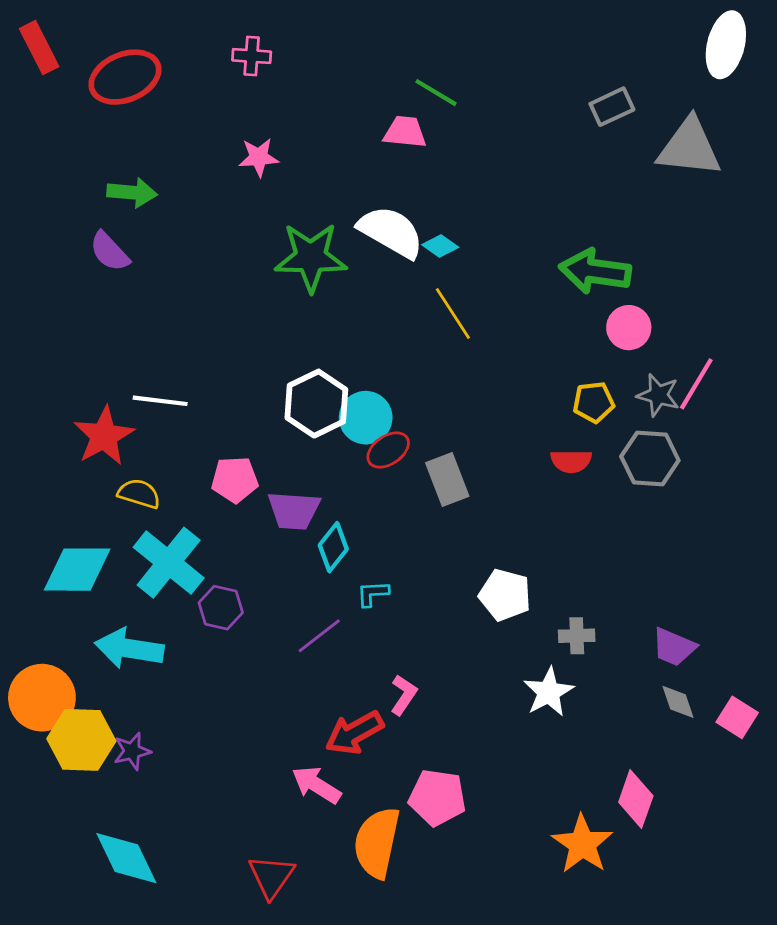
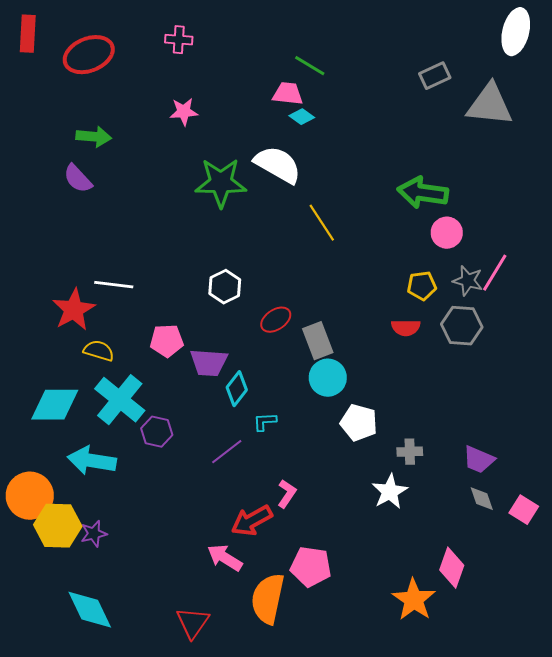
red rectangle: (39, 48) -> (28, 34), turned 30
cyan diamond: (440, 246) -> (302, 117), moved
white hexagon: (316, 404) -> (225, 287), size x0.7
cyan circle: (366, 418) -> (328, 378), moved

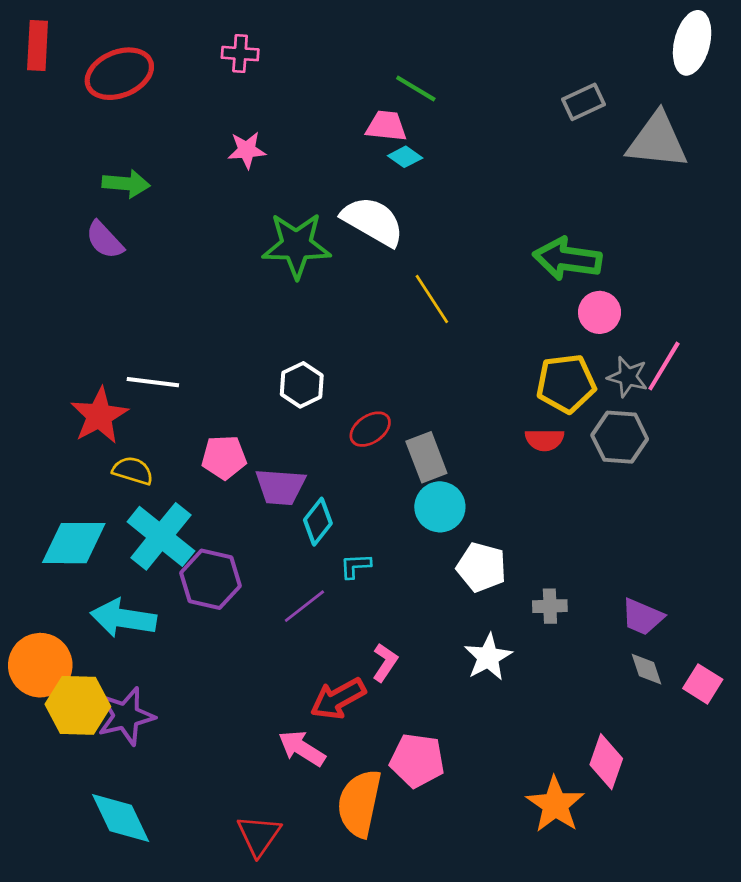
yellow pentagon: (422, 286) -> (566, 383), size x1.5
purple hexagon: (157, 432) -> (211, 579), size x1.4
white star: (390, 492) -> (488, 657), moved
purple star: (94, 534) -> (126, 716), size x1.6

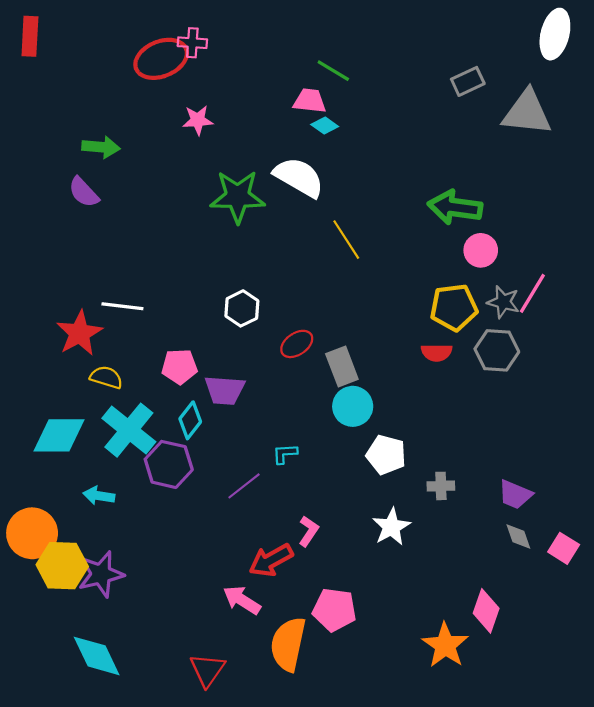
red ellipse: (119, 74) -> (161, 59), moved
cyan diamond: (318, 522) -> (190, 420), moved
cyan arrow: (123, 618) -> (99, 496), size x0.6

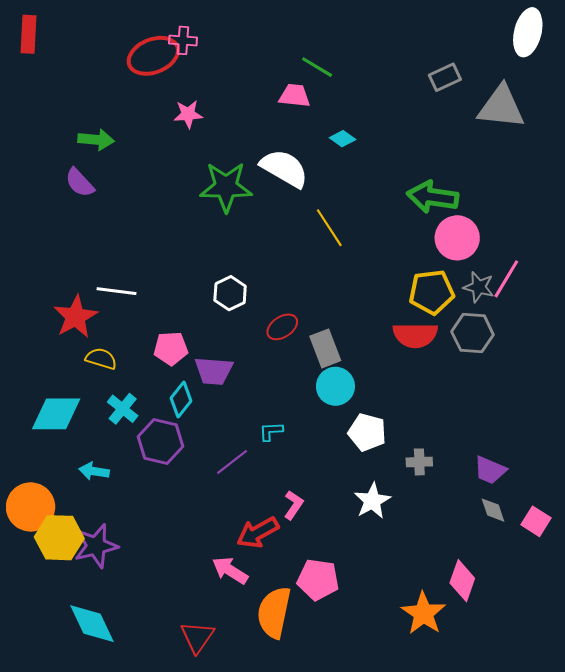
cyan diamond: (325, 126) -> (343, 139), moved
pink circle: (481, 250) -> (457, 238), size x1.4
red semicircle: (437, 353) -> (415, 335), size x1.5
cyan cross: (129, 430) -> (123, 409), size x0.6

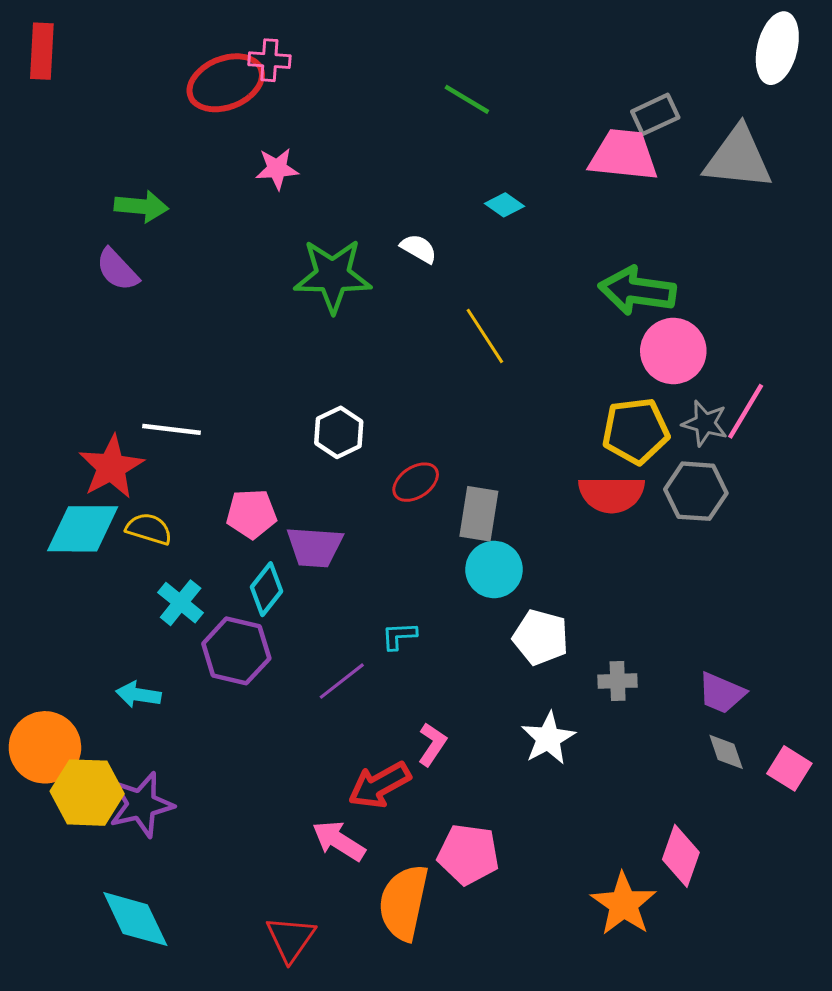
pink trapezoid: (295, 96) -> (624, 155), moved, size x1.5
white semicircle: (284, 168) -> (419, 249), size x0.5
gray rectangle: (325, 348) -> (479, 514), turned 30
cyan diamond: (56, 414) -> (83, 529), moved

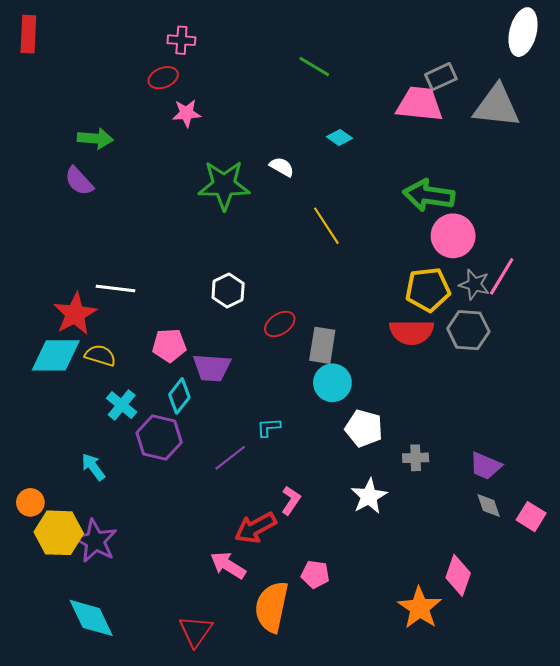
red ellipse: (226, 83) -> (163, 78), moved, size x0.6
cyan arrow: (138, 695) -> (93, 467), turned 44
orange circle: (45, 747) -> (30, 502), size x0.6
purple star: (141, 805) -> (95, 541), turned -30
pink pentagon: (468, 854) -> (315, 574), size x0.7

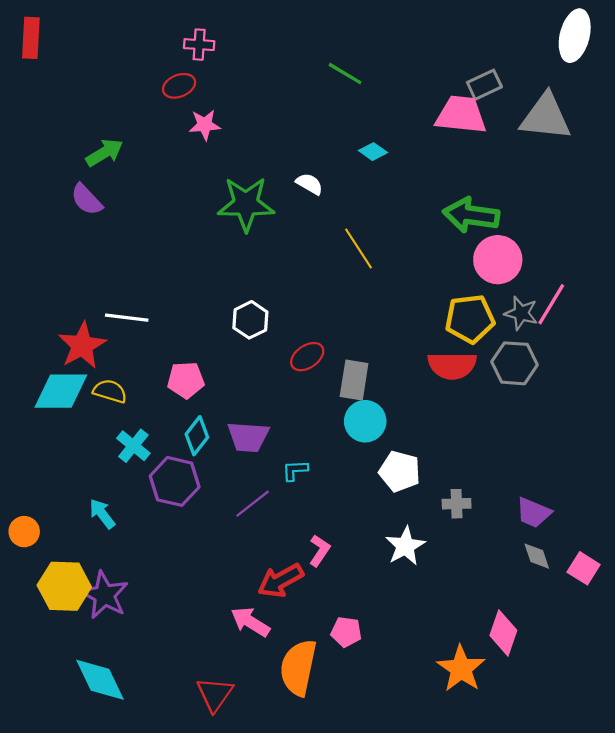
green arrow: (95, 139) -> (104, 153), turned -36
purple trapezoid: (212, 368) -> (248, 437), moved
orange circle: (30, 502) -> (24, 532), moved

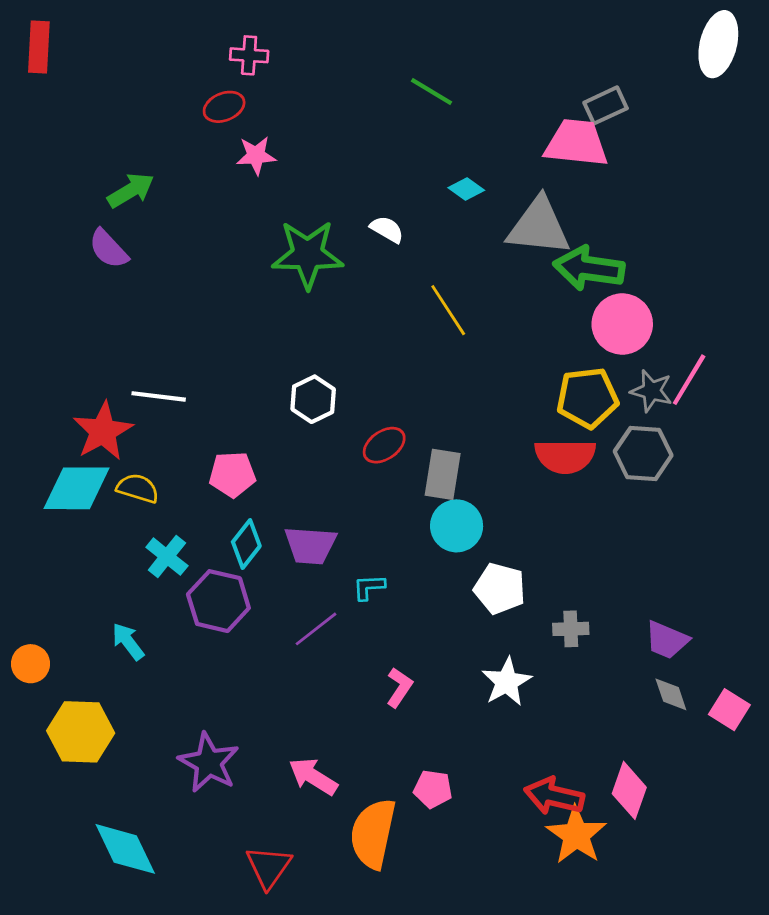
gray triangle: (546, 117) -> (539, 227), moved
red arrow: (280, 581) -> (554, 796), moved, turned 42
purple star: (104, 595) -> (209, 763), moved

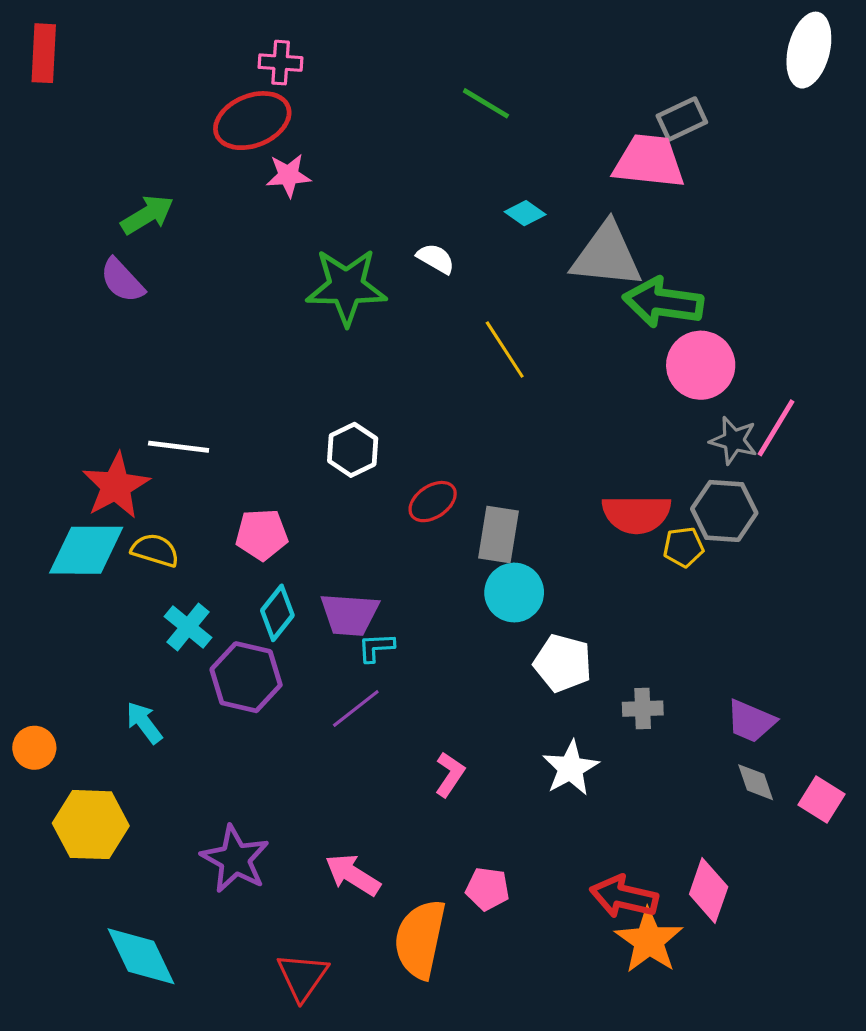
red ellipse: (224, 107) -> (252, 121), size x1.6
yellow pentagon: (587, 398) -> (683, 547), moved, size x0.6
cyan L-shape: (369, 587) -> (376, 647), moved

